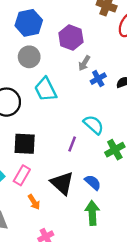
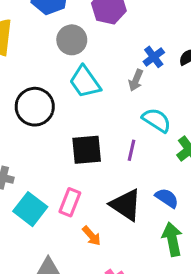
gray circle: (29, 57) -> (72, 40), moved
gray arrow: (84, 63) -> (136, 80), moved
black square: (25, 144) -> (87, 150), moved

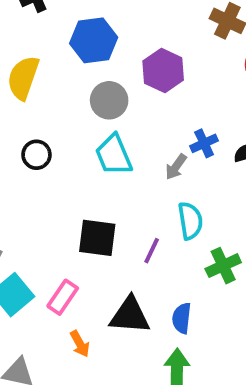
black circle: (35, 107) -> (36, 155), moved, size x0.6
cyan semicircle: (157, 120) -> (190, 221), turned 36
blue semicircle: (167, 198) -> (182, 318), turned -130
black triangle: (126, 205) -> (130, 315), turned -42

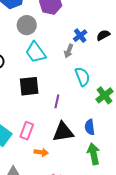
black square: (97, 238) -> (29, 86), moved
purple line: (152, 251) -> (57, 101), moved
orange arrow: (80, 344) -> (41, 152), turned -40

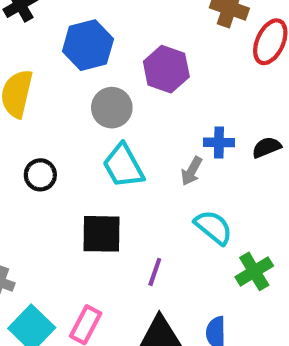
blue cross: (80, 36) -> (219, 142), turned 32
cyan semicircle: (82, 77) -> (213, 227), turned -36

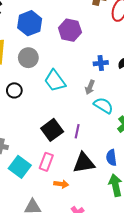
gray circle: (112, 108) -> (28, 58), moved
gray arrow: (192, 171) -> (90, 87), moved
black square: (102, 234) -> (52, 130), moved, turned -30

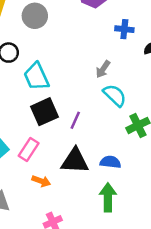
blue cross: (101, 63) -> (124, 29), moved
cyan trapezoid: (55, 81) -> (36, 77), moved
blue semicircle: (111, 158) -> (110, 162), turned 91

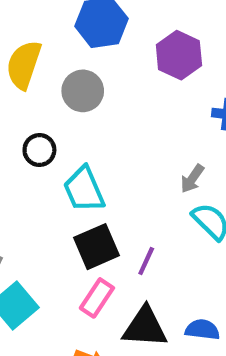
pink rectangle: (29, 150) -> (97, 298), moved

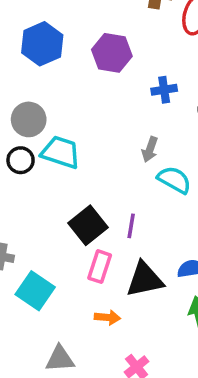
gray circle: (83, 91) -> (29, 119), moved
cyan trapezoid: (84, 189) -> (61, 152), moved, turned 147

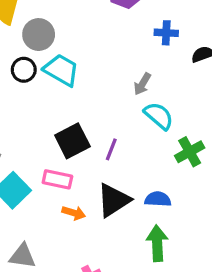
pink rectangle: (100, 267) -> (57, 179), moved, turned 72
black triangle: (145, 279) -> (114, 200), turned -33
orange arrow: (107, 317) -> (74, 213), moved

